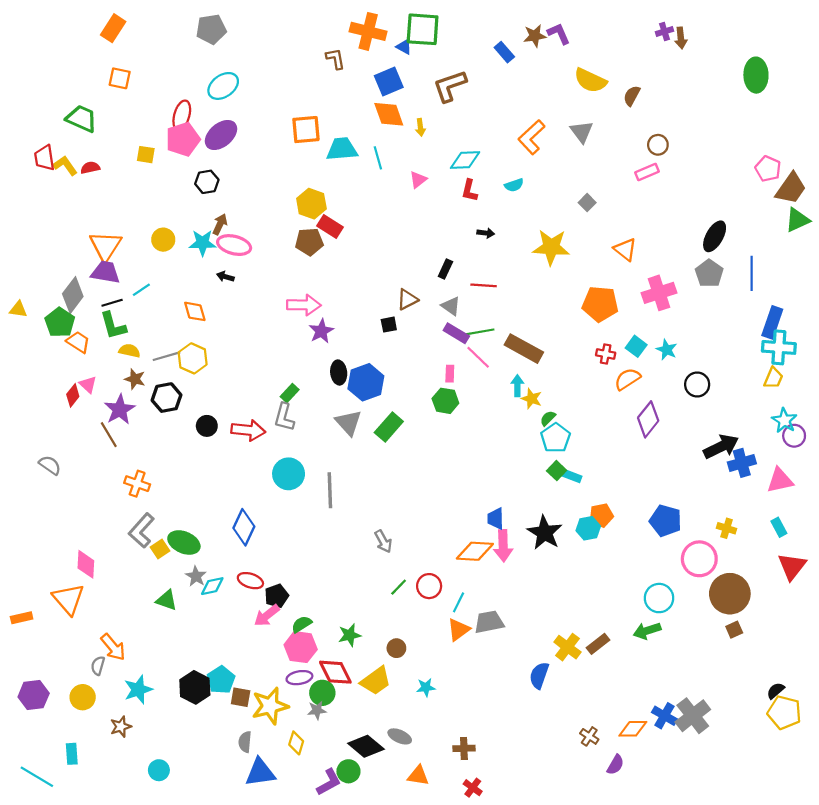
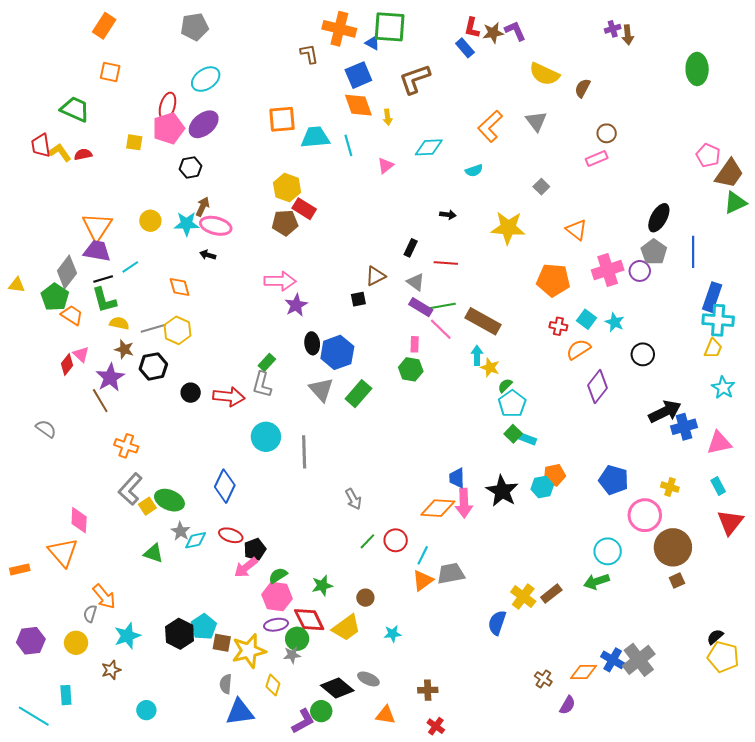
red L-shape: (469, 191) -> (472, 28), moved
purple circle: (794, 436) -> (640, 271), moved

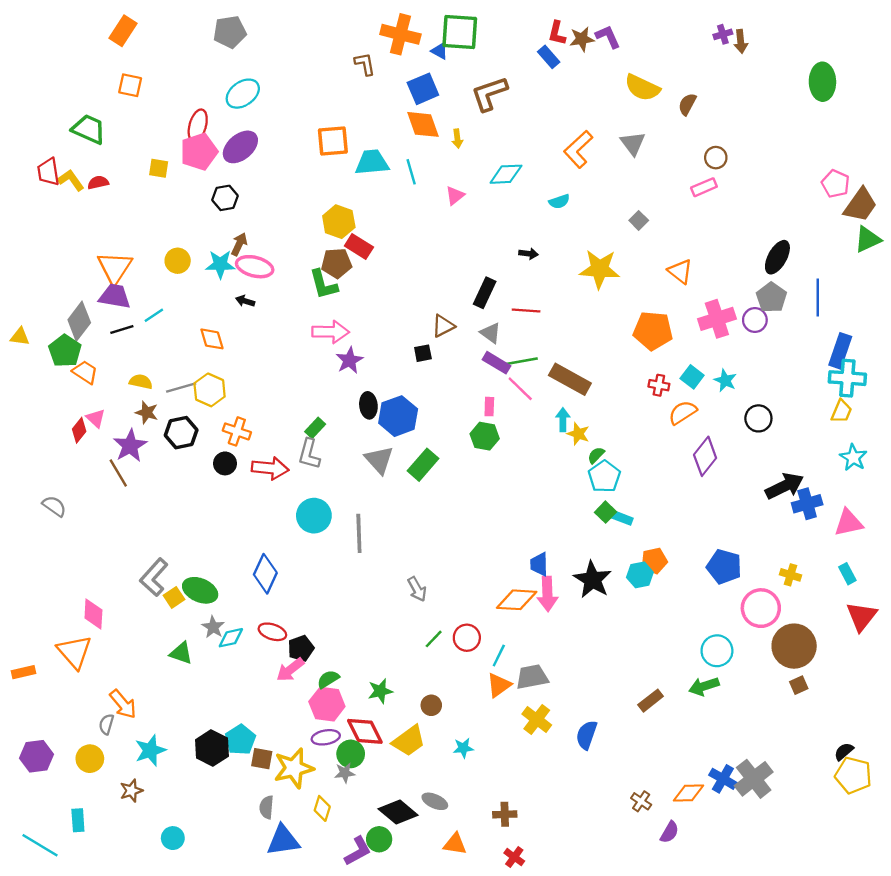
black rectangle: (411, 248) -> (485, 293), size x1.4
green L-shape: (104, 300) -> (323, 284), moved
orange cross: (126, 446) -> (237, 431), moved
yellow cross: (523, 597) -> (537, 720), moved

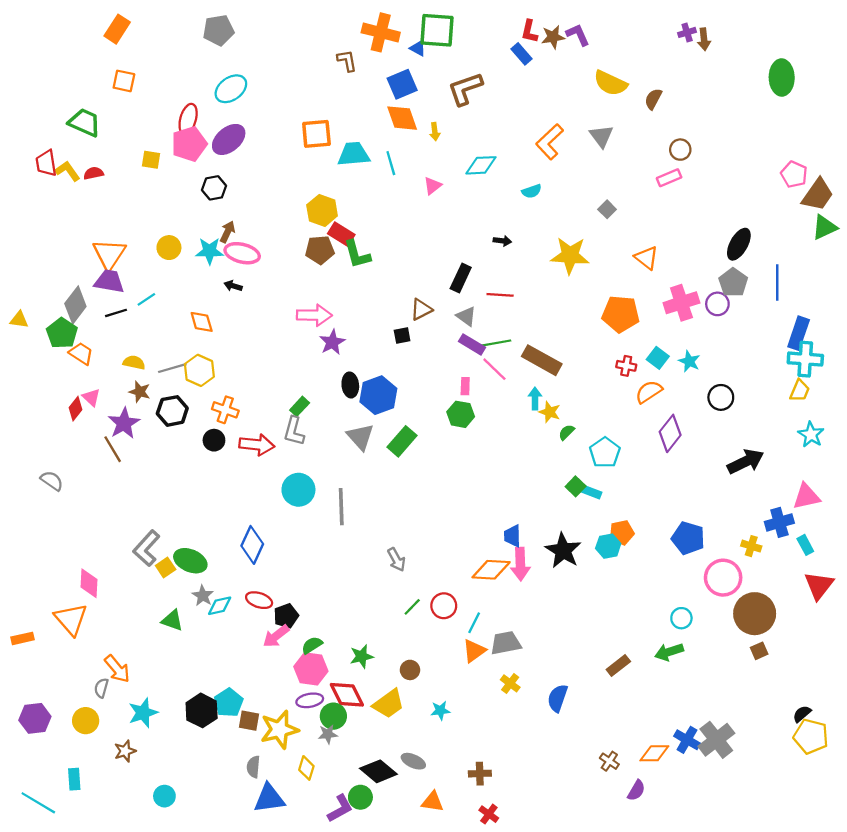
green L-shape: (323, 284) -> (357, 254), moved
cyan pentagon: (604, 476) -> (605, 453), moved
blue cross: (807, 504) -> (779, 522), moved
cyan circle: (717, 651) -> (681, 618), size x0.7
yellow cross: (537, 720) -> (510, 683), size x0.7

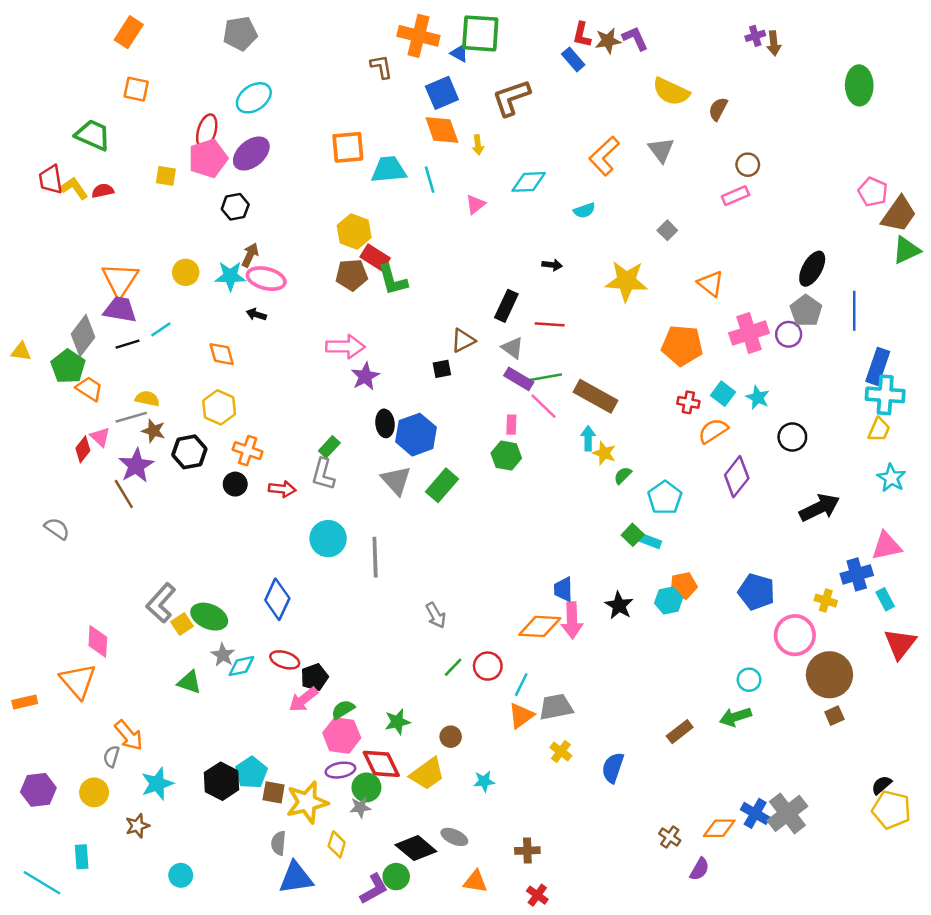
gray line: (172, 368) -> (131, 417), moved
red arrow: (257, 445) -> (282, 489), size x0.7
black star: (563, 551) -> (619, 605), size x0.7

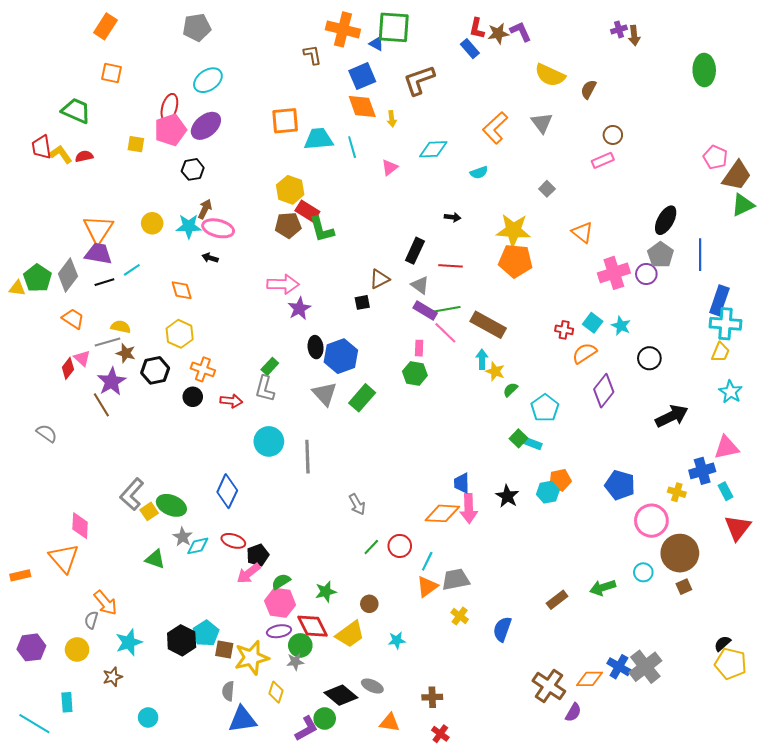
orange pentagon: (682, 345) -> (515, 261), moved
green pentagon: (68, 366) -> (37, 278), moved
cyan circle: (749, 680) -> (643, 572), moved
brown cross: (670, 837) -> (549, 686), size x1.8

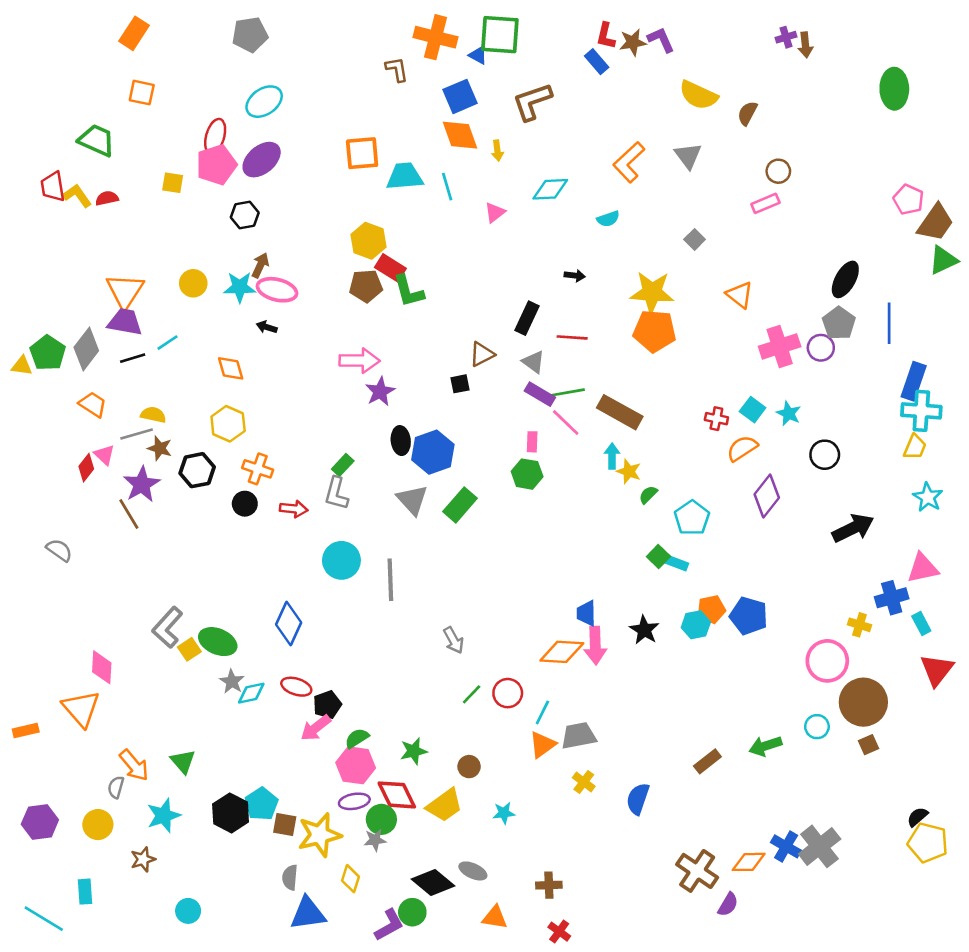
blue pentagon: (620, 485) -> (749, 616), moved
green triangle: (155, 559) -> (183, 761), moved, turned 30

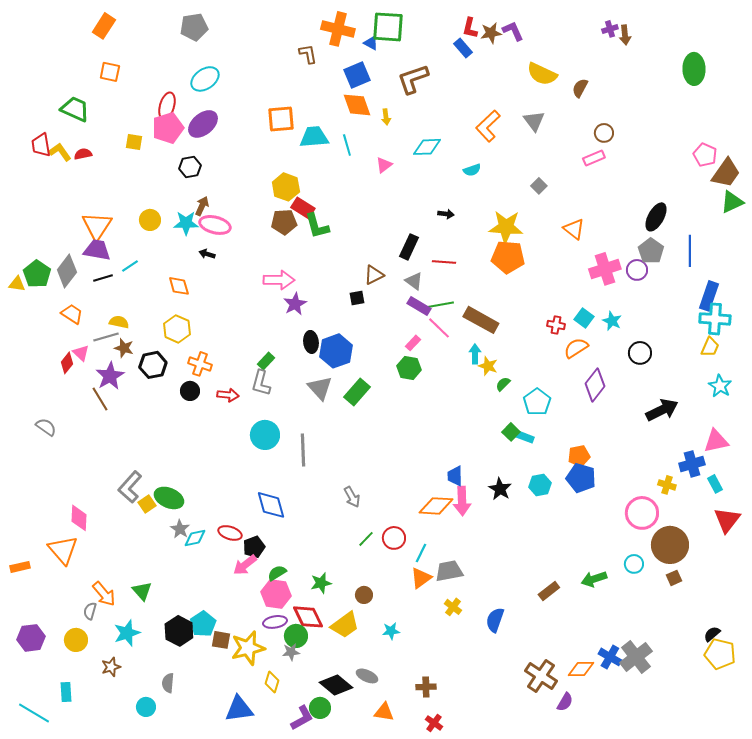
pink rectangle: (532, 442) -> (413, 343), turned 42
orange pentagon: (711, 609) -> (579, 456), moved
blue diamond: (289, 624) -> (271, 505), moved, turned -40
gray semicircle: (290, 877) -> (168, 683), moved

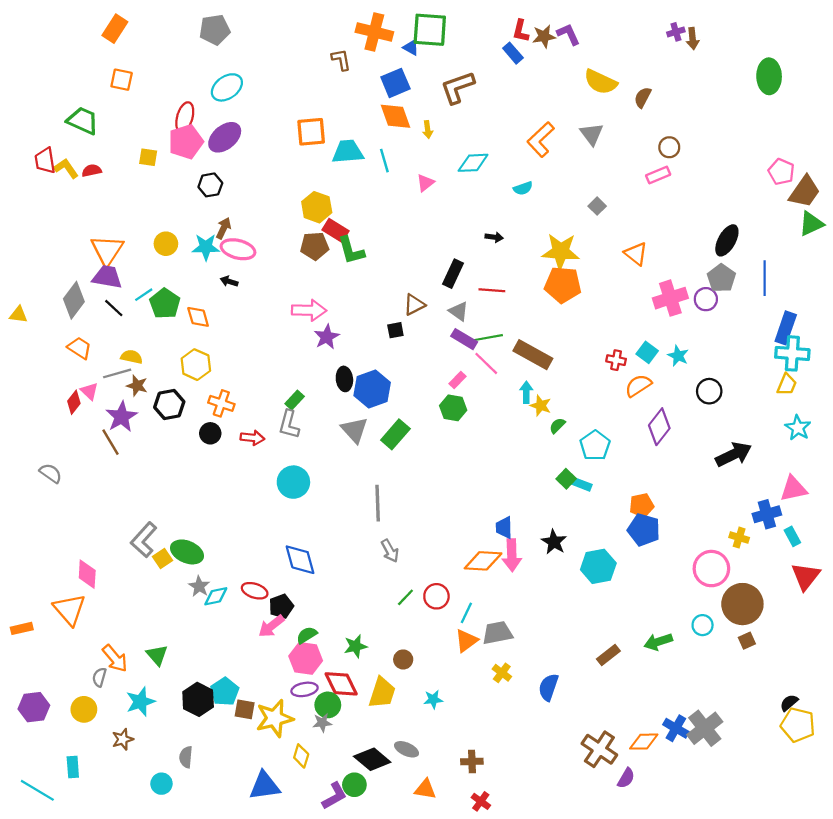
green pentagon: (37, 274) -> (165, 304), moved
black line: (103, 278) -> (114, 308), turned 60
gray line: (303, 450) -> (378, 503), moved
cyan hexagon: (540, 485) -> (598, 566), moved, size x1.4
yellow trapezoid: (345, 625) -> (382, 693), turned -36

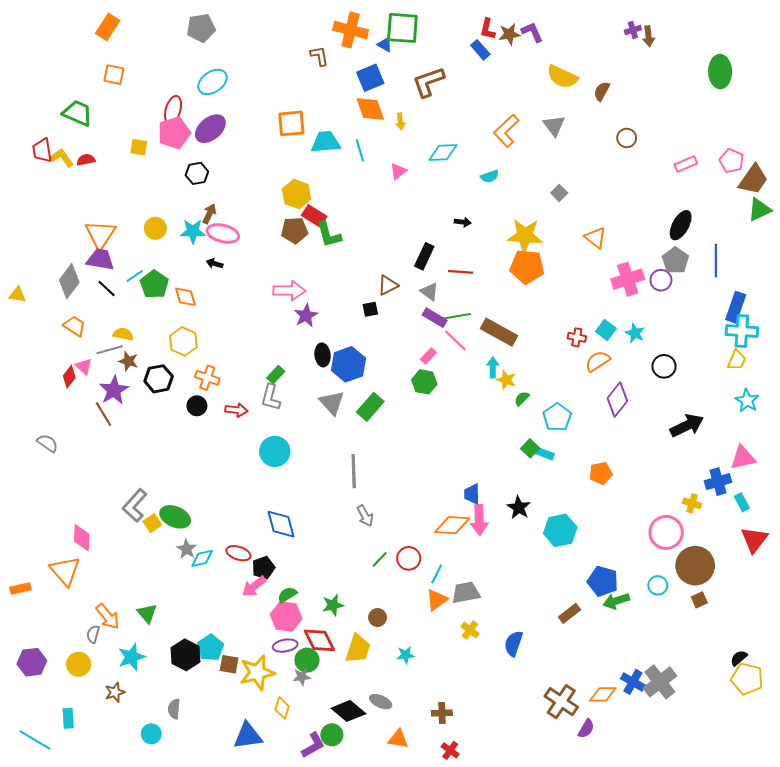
pink rectangle: (658, 175) -> (686, 164), moved
blue pentagon: (644, 530) -> (603, 581), moved

